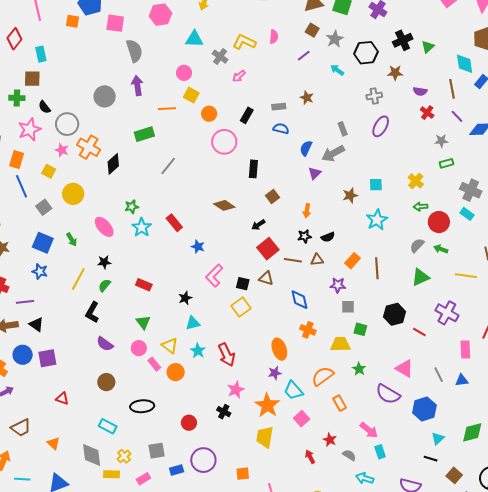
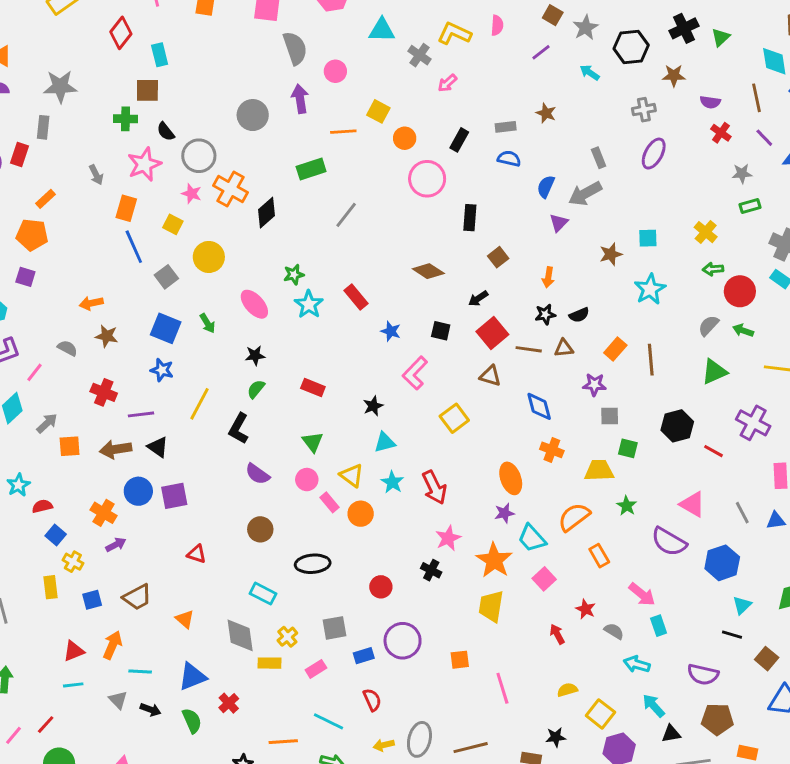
pink circle: (184, 73) -> (335, 71), moved
yellow line: (78, 279) -> (200, 404), moved
black square: (243, 284) -> (441, 331), moved

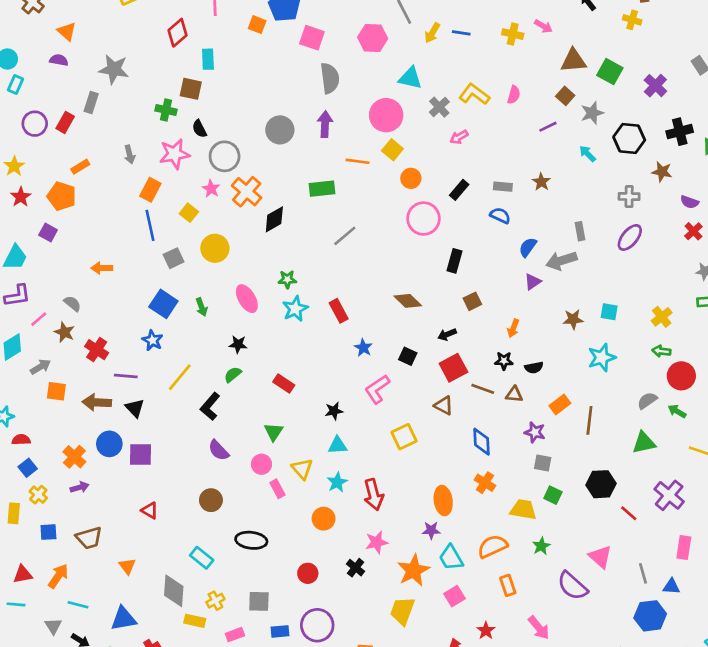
pink circle: (335, 71) -> (386, 115), moved, size x1.6
brown star: (107, 336) -> (64, 332), moved
orange circle: (361, 514) -> (324, 519), moved
blue hexagon: (722, 563) -> (650, 616), moved

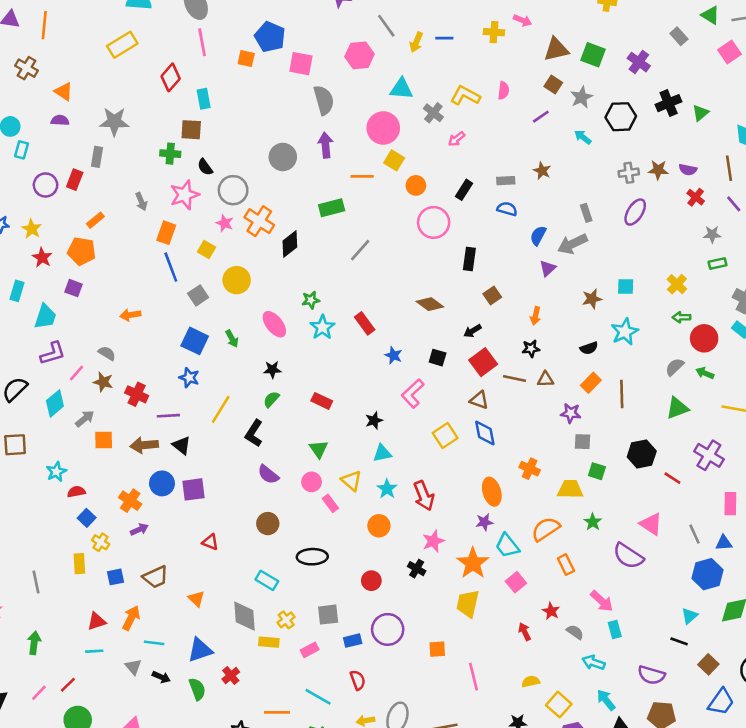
brown star: (662, 172) -> (658, 170), moved
black semicircle: (534, 368) -> (589, 348), moved
blue diamond: (482, 442) -> (485, 433), moved

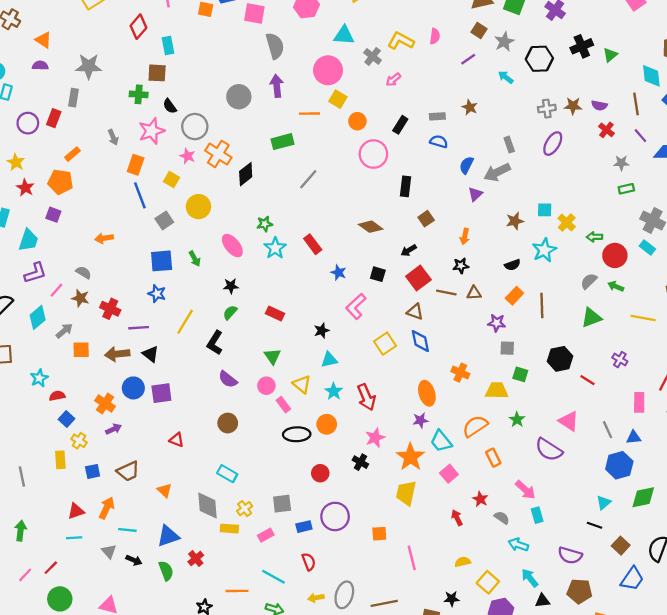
yellow cross: (677, 284) -> (567, 223), moved
blue square: (195, 341) -> (162, 261), turned -30
purple cross: (709, 455) -> (620, 360), size x0.6
black ellipse: (312, 557) -> (297, 434), moved

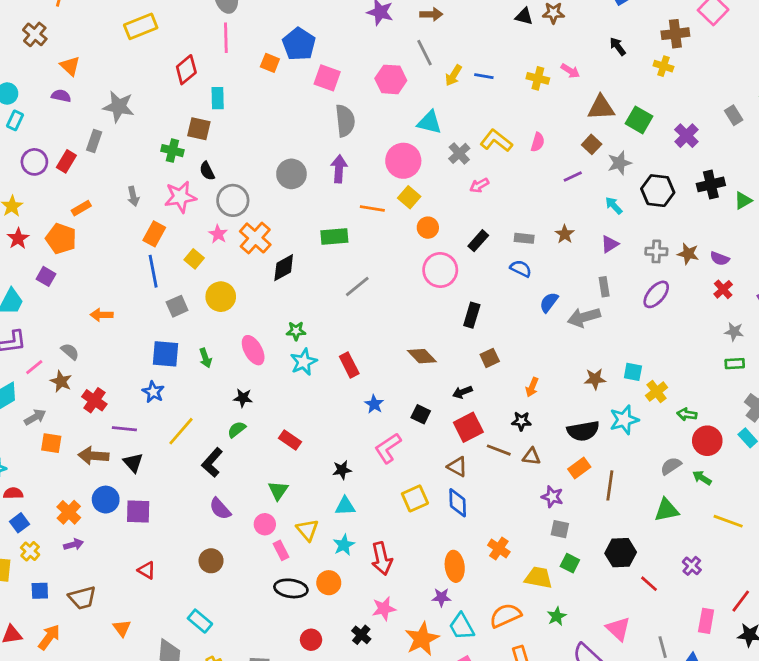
purple triangle: (475, 194) -> (610, 244), moved
black semicircle: (512, 265) -> (583, 431), size x1.6

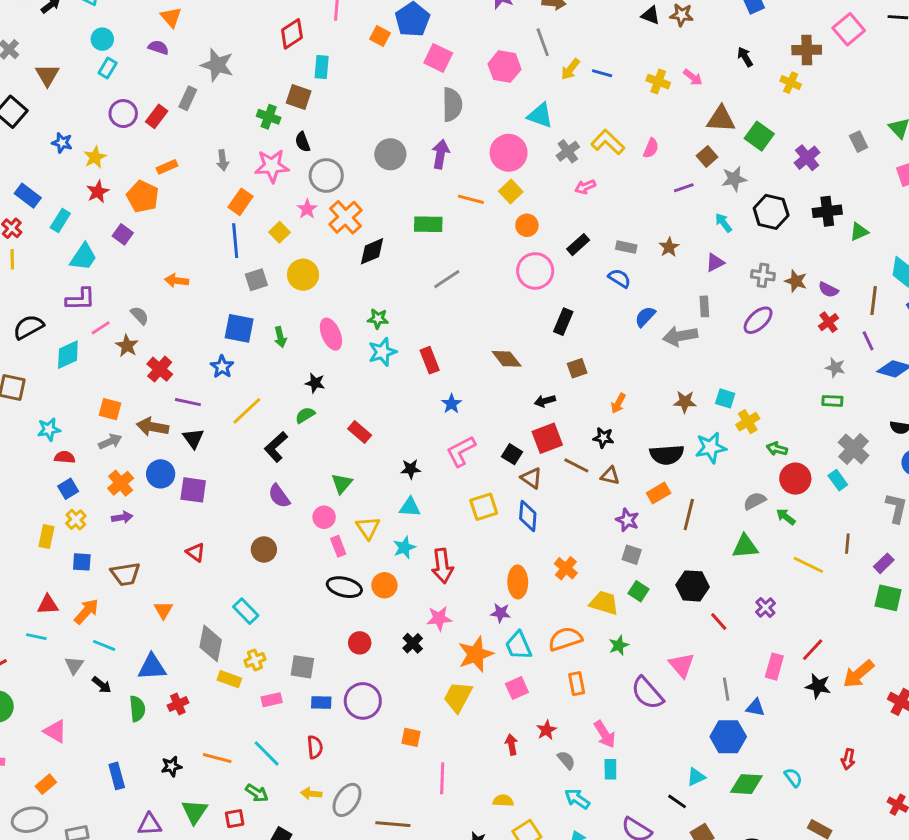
black square: (421, 414) -> (512, 454), moved
gray arrow: (35, 417) -> (110, 442), moved

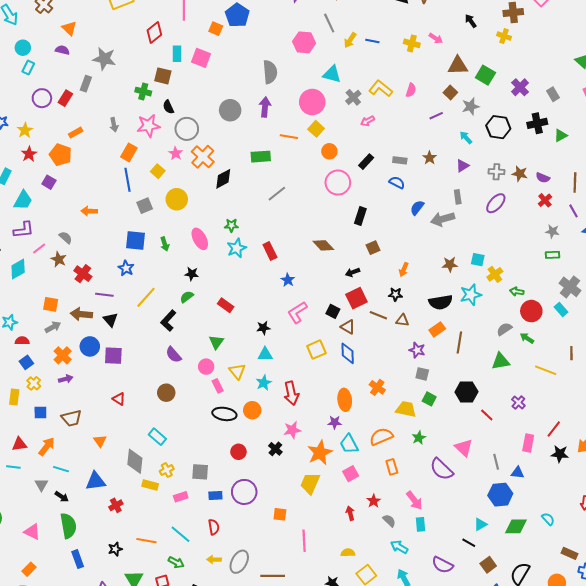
pink square: (438, 58) -> (201, 58), moved
gray rectangle: (859, 142) -> (553, 94), moved
green semicircle: (137, 709) -> (68, 526), moved, size x1.4

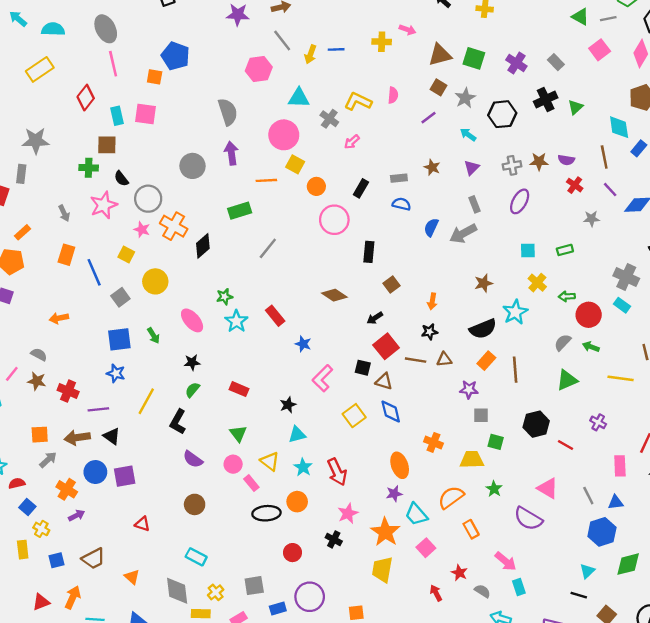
orange rectangle: (129, 152) -> (66, 255), moved
green rectangle: (552, 255) -> (565, 250), moved
cyan square: (478, 260) -> (528, 250), moved

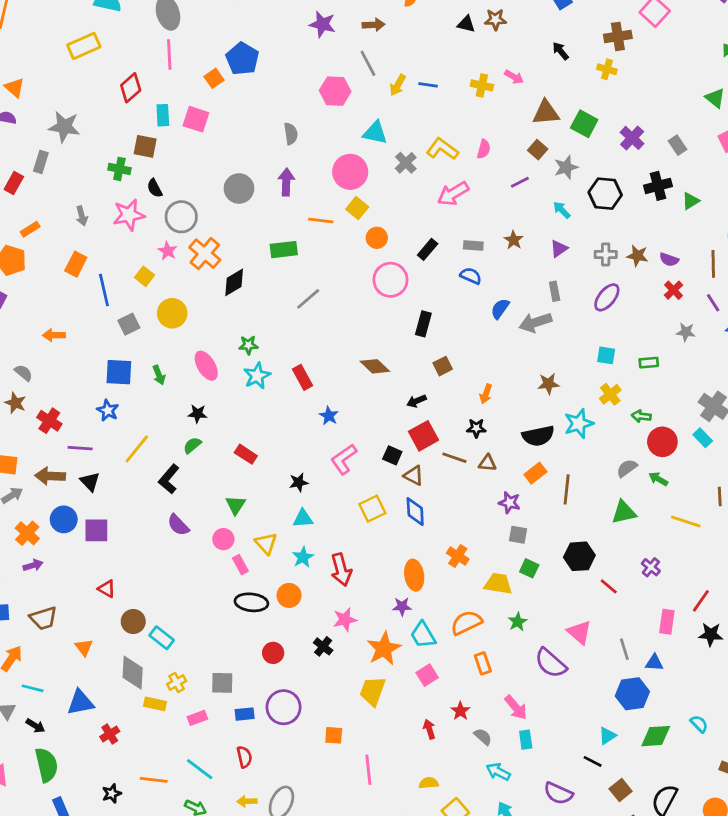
orange square: (155, 77) -> (214, 78), turned 35
gray semicircle: (228, 112) -> (291, 134), size x0.7
pink arrow: (352, 142) -> (453, 194), moved, size x1.6
brown circle: (195, 504) -> (133, 622), moved

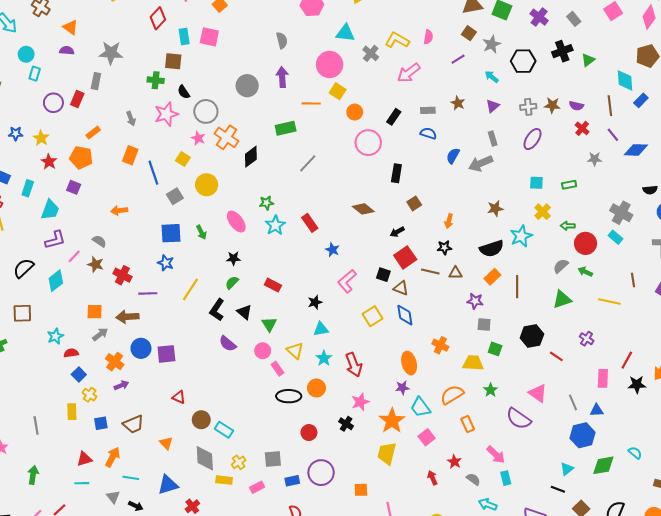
black triangle: (90, 482) -> (244, 312), moved

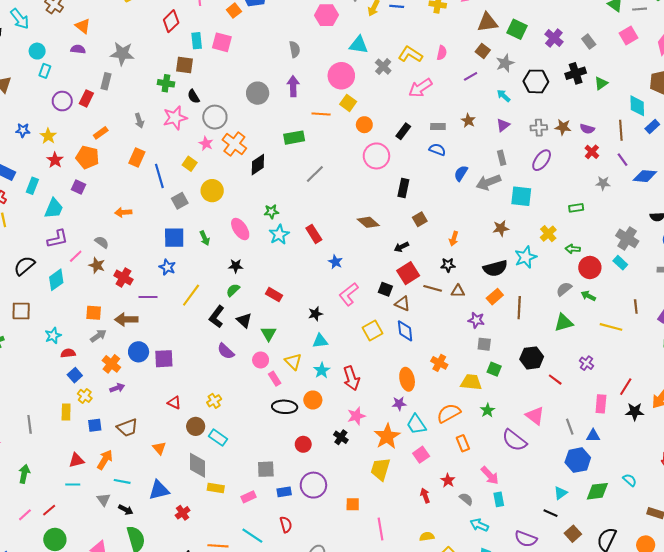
cyan square: (536, 183) -> (521, 196), moved, size x1.5
yellow cross: (239, 462) -> (214, 401), moved

